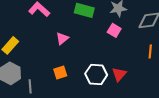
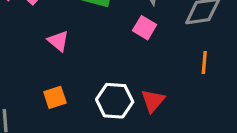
pink triangle: (62, 38) -> (58, 41), turned -40

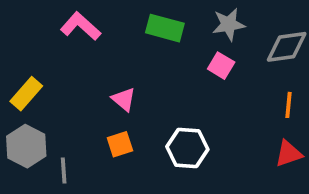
pink triangle: (58, 41) -> (124, 99), moved
red triangle: (153, 101) -> (289, 154), moved, turned 30

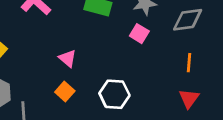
orange square: (120, 144) -> (65, 92), turned -30
red triangle: (289, 154) -> (189, 98), turned -35

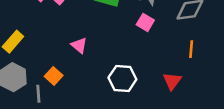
orange square: (65, 92) -> (54, 76), moved
red triangle: (189, 98) -> (172, 81), moved

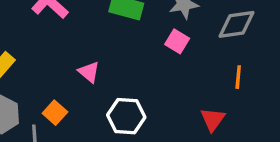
white hexagon: (122, 78) -> (126, 116), moved

